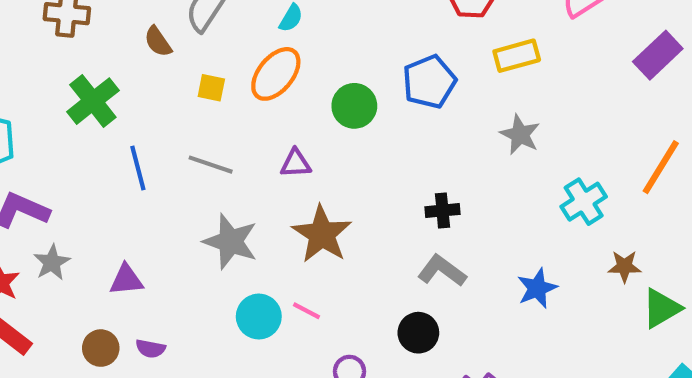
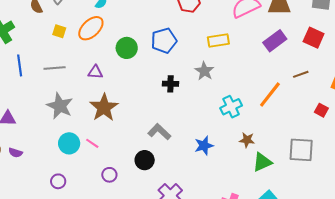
yellow rectangle: (517, 56) -> (218, 41), moved
gray line: (211, 165) -> (55, 68), turned -30
black cross: (442, 211) -> (170, 84), moved

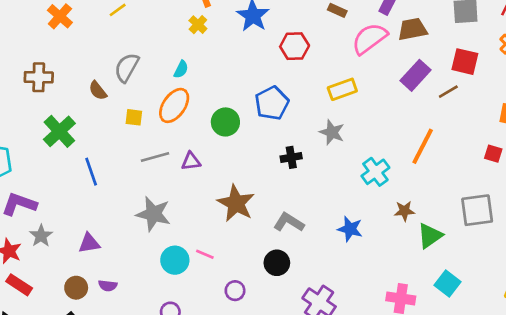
gray line: (55, 68) -> (155, 157), moved
brown line: (301, 74) -> (448, 92), moved
brown star: (104, 108) -> (236, 203), moved
blue star: (204, 146) -> (350, 229), turned -30

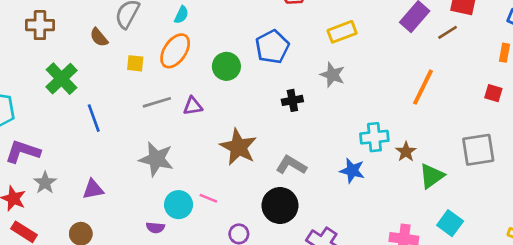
cyan cross: (375, 172) -> (374, 137), moved, turned 32
brown star: (404, 211) -> (406, 152), turned -30
black circle: (277, 263) -> (280, 206), size x1.4
purple semicircle: (108, 286) -> (155, 228), moved

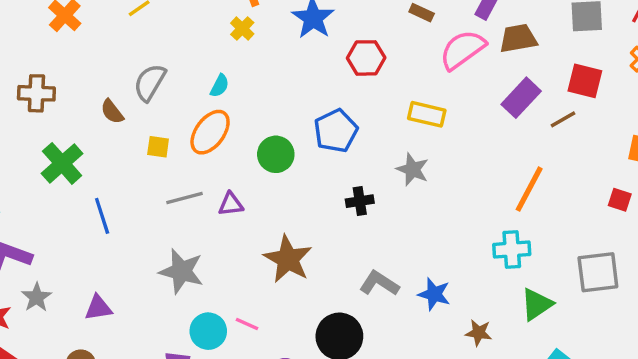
yellow rectangle: (342, 32) -> (427, 114), turned 32
cyan cross: (374, 137) -> (512, 249), moved
brown star: (406, 152) -> (479, 333), moved, turned -30
gray L-shape: (291, 165) -> (379, 283), moved

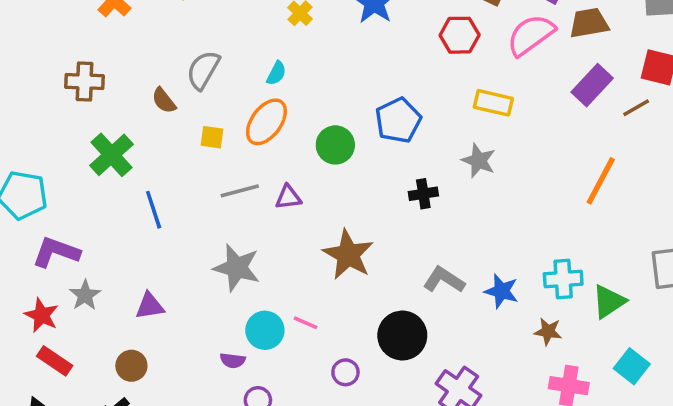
red hexagon: (366, 58) -> (460, 35), moved
cyan cross: (512, 249) -> (563, 279), moved

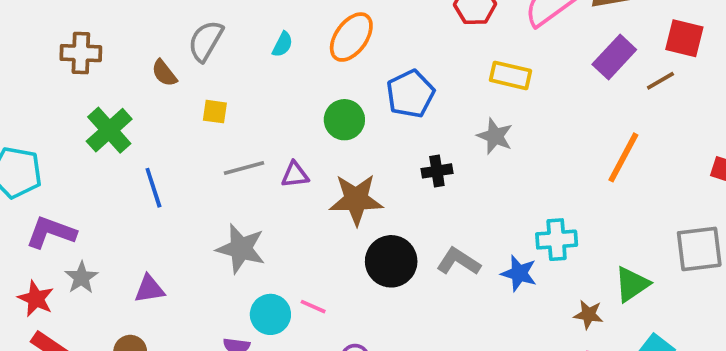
orange ellipse: (266, 122) -> (351, 37), moved
brown star: (348, 255) -> (356, 200), moved, turned -30
cyan cross: (563, 279) -> (557, 240), moved
brown star: (548, 331) -> (589, 315), moved
black circle: (402, 336) -> (391, 261), moved

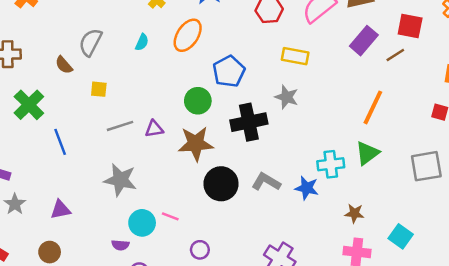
green circle: (344, 120) -> (198, 101), moved
black cross: (437, 171) -> (249, 122), size x1.8
green triangle: (632, 284) -> (367, 153), moved

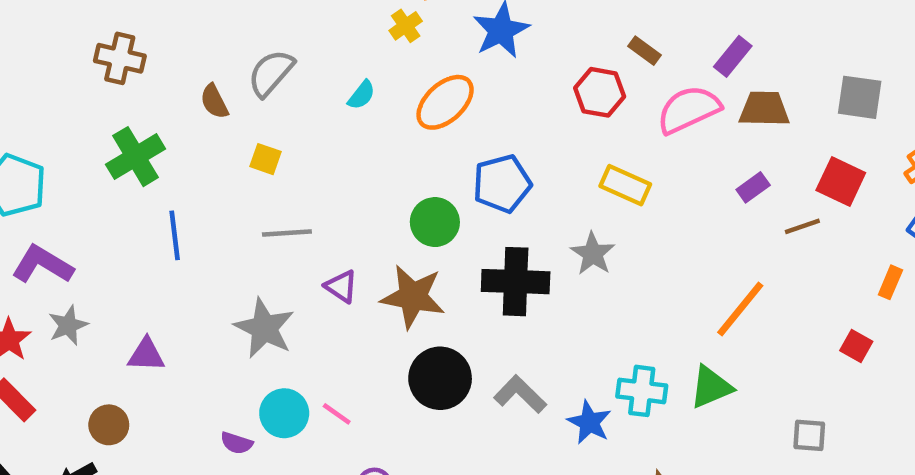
purple rectangle: (364, 41) -> (753, 187), size x0.6
purple triangle: (154, 129) -> (341, 286), moved, turned 30
gray square: (426, 166) -> (809, 435), size x0.6

